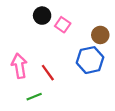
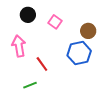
black circle: (42, 16) -> (28, 15), moved
pink arrow: (19, 66) -> (19, 46), moved

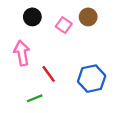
brown circle: (88, 31) -> (88, 17), moved
blue hexagon: (79, 53) -> (92, 79), moved

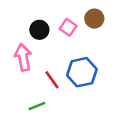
black circle: (32, 17) -> (39, 30), moved
blue hexagon: (92, 79) -> (82, 72), moved

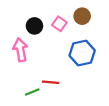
blue hexagon: (82, 72) -> (82, 53), moved
red line: (52, 80) -> (51, 82), moved, turned -49

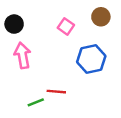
brown circle: (82, 16) -> (101, 17), moved
black circle: (34, 26) -> (14, 24), moved

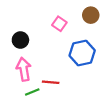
black circle: (14, 24) -> (20, 40), moved
pink arrow: (23, 55) -> (24, 69), moved

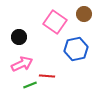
pink square: (59, 24) -> (55, 22), size x1.6
pink arrow: (24, 69) -> (22, 64), turned 75

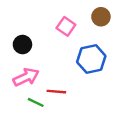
pink square: (55, 22) -> (66, 26), size x0.7
green line: (30, 85) -> (36, 102), turned 48

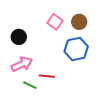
brown circle: (101, 17) -> (79, 22), moved

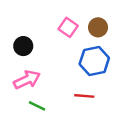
red line: (47, 76) -> (84, 96), moved

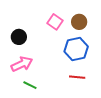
red line: (84, 96) -> (77, 77), moved

